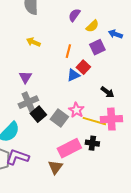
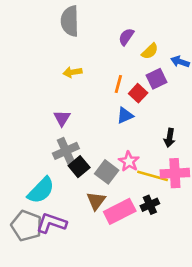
yellow arrow: (33, 42) -> (72, 72), turned -32
red square: (83, 67) -> (138, 93), moved
black arrow: (107, 92) -> (170, 138), turned 64
black cross: (92, 143) -> (150, 205), turned -32
brown triangle: (55, 167) -> (96, 201), moved

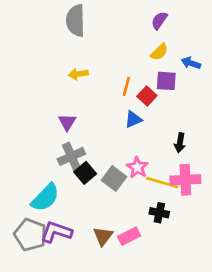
purple semicircle: (126, 37) -> (159, 20), moved
purple square: (156, 79) -> (166, 81), turned 30
brown triangle: (96, 201) -> (103, 236), moved
black cross: (150, 205) -> (159, 213), turned 36
pink rectangle: (120, 211) -> (129, 236), moved, size x0.7

